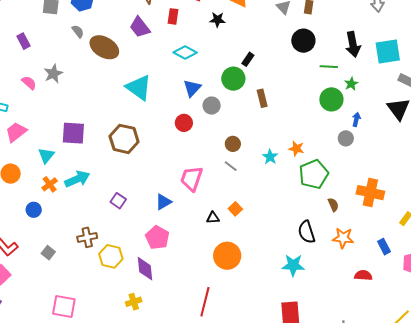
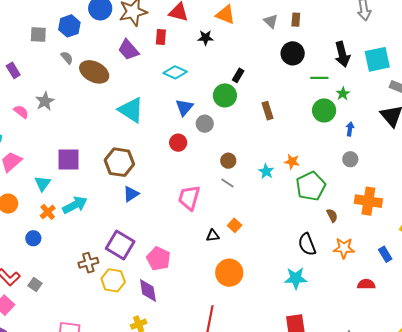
brown rectangle: (262, 98) -> (268, 111), moved
gray circle: (346, 138) -> (350, 159), moved
purple square: (118, 201) -> (120, 245), moved, size x1.8
blue triangle: (163, 202) -> (131, 194), moved
gray square: (48, 253) -> (35, 285), moved

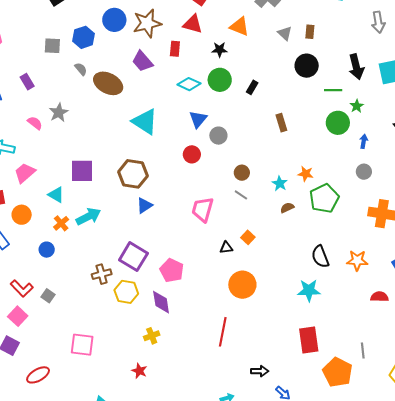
green circle: (225, 95) -> (220, 80), moved
cyan triangle: (43, 183) -> (56, 195), turned -36
brown semicircle: (332, 215) -> (287, 208), moved, turned -88

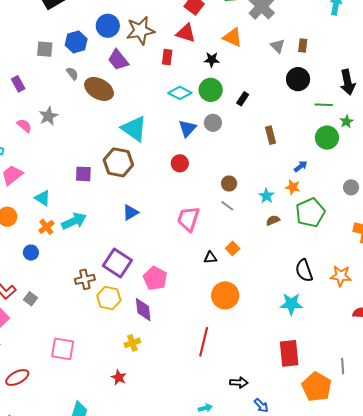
purple trapezoid: (142, 61) -> (118, 60), moved
gray circle: (218, 136) -> (213, 123), moved
blue arrow: (364, 141) -> (301, 166), moved, turned 40
purple square: (82, 171) -> (83, 174), moved, size x0.7
brown hexagon: (133, 174) -> (118, 162), moved

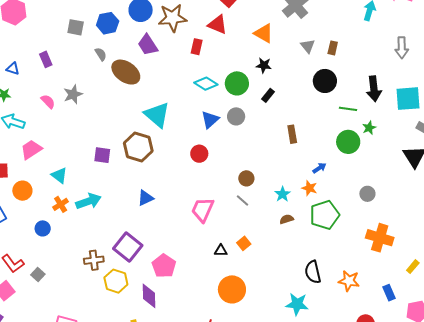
black star: (212, 60) -> (264, 65), moved

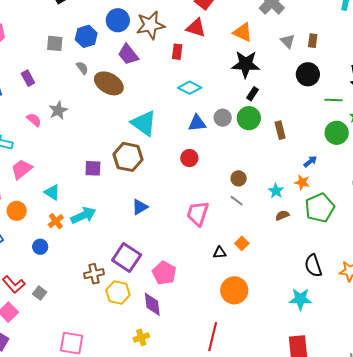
black star: (264, 65) -> (246, 64), size x1.8
green circle: (237, 83) -> (249, 118), moved
blue triangle: (210, 120) -> (197, 123), turned 42

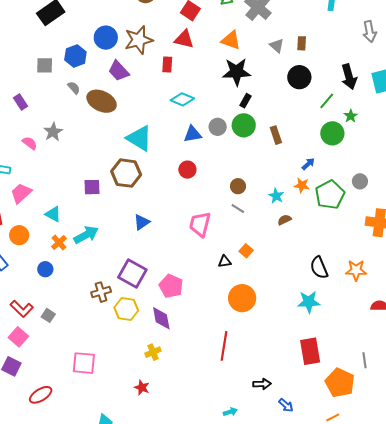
green line: (333, 100) -> (327, 101), turned -48
green pentagon: (320, 208) -> (330, 195), moved

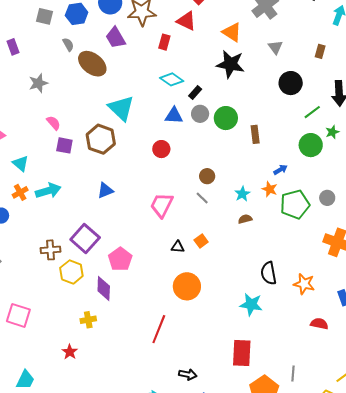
brown rectangle: (302, 43) -> (320, 51), moved
black rectangle: (246, 101) -> (195, 93), moved
pink semicircle: (30, 143) -> (53, 123), moved

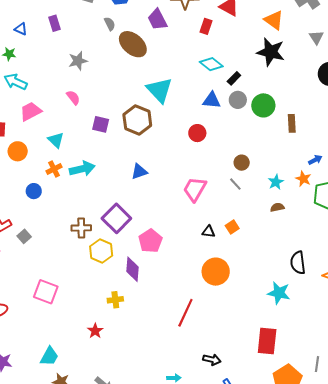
pink semicircle: (53, 123) -> (73, 98), moved

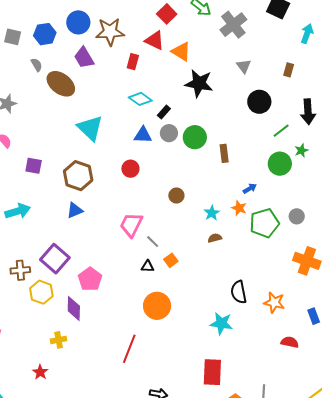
orange triangle: (274, 20) -> (181, 52), moved
brown hexagon: (137, 120) -> (78, 176), moved
gray line: (235, 184) -> (153, 242), moved

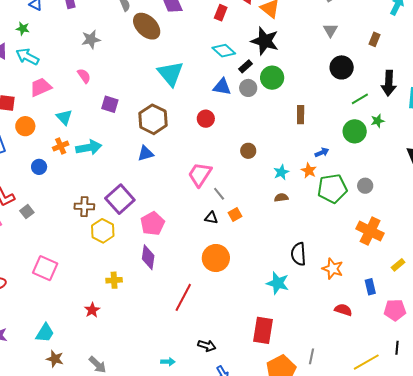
black star: (199, 83) -> (265, 41), moved
green circle: (195, 137) -> (272, 78), moved
purple diamond: (74, 308) -> (148, 257), moved

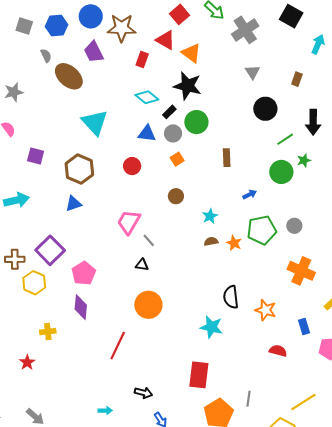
orange star: (309, 171) -> (234, 243), moved
orange square: (235, 214) -> (177, 159), moved

